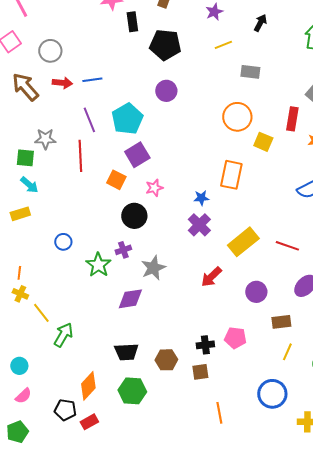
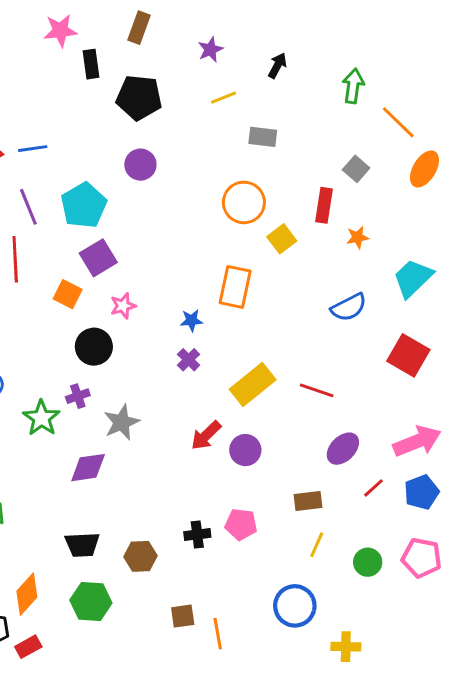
yellow square: (263, 142) -> (282, 239), turned 30
purple cross: (199, 225) -> (189, 360), size x0.7
purple circle: (256, 292) -> (245, 450), moved
brown square: (200, 372) -> (183, 616), moved

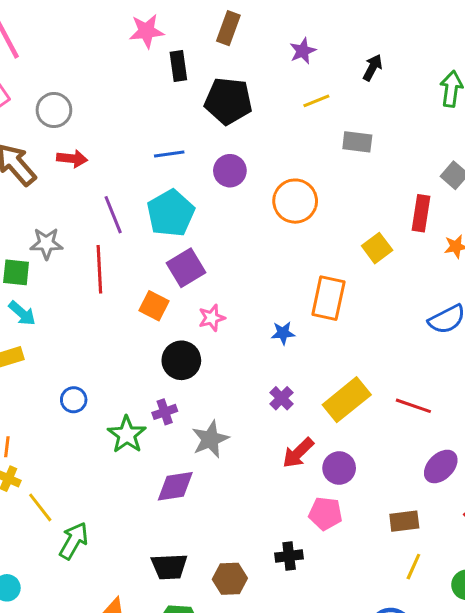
blue line: (33, 149) -> (169, 154), moved
orange circle: (244, 202) -> (295, 201), moved
purple cross: (189, 360) -> (281, 398), moved
pink pentagon: (241, 524) -> (325, 514), moved

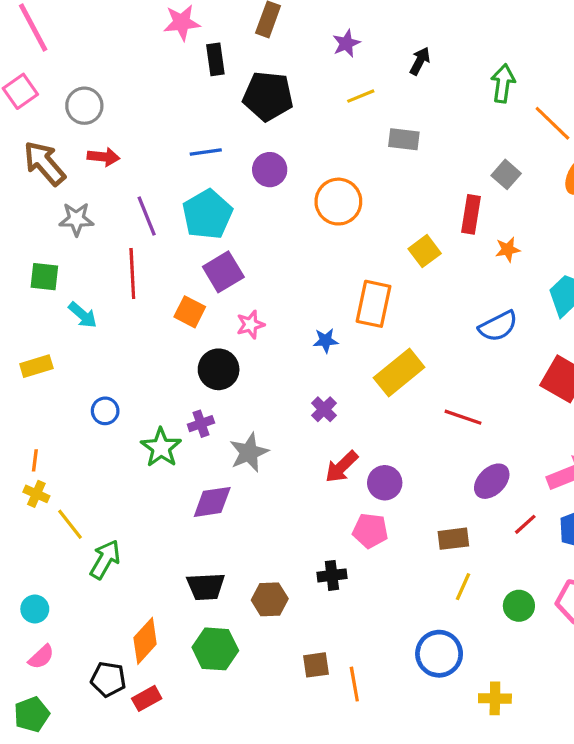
gray star: (46, 244) -> (76, 219), moved
cyan arrow: (22, 313) -> (83, 315), moved
yellow rectangle: (347, 400) -> (399, 373), moved

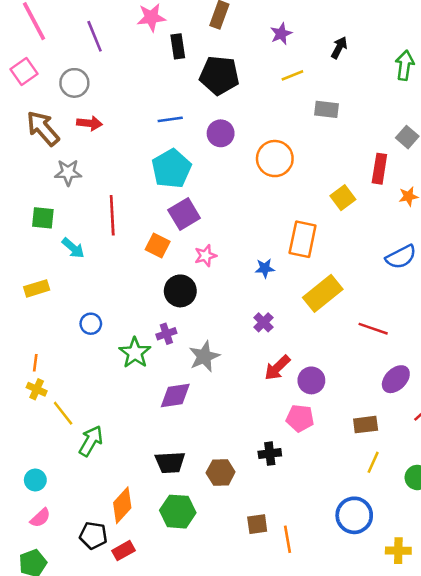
purple line: (147, 216) -> (95, 36), moved

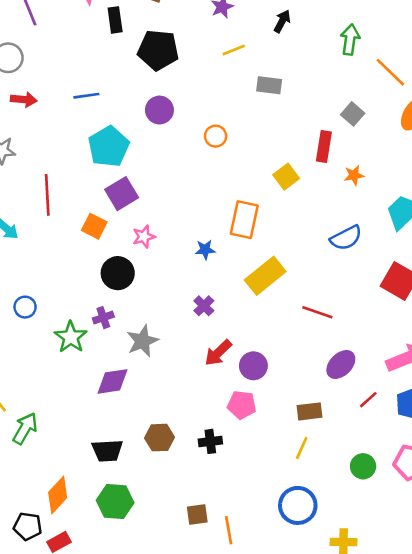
blue line: (170, 119) -> (86, 96), moved
orange circle: (275, 159) -> (216, 136), size x0.6
yellow line: (373, 462) -> (302, 448), moved
brown hexagon: (221, 472) -> (159, 438), moved

